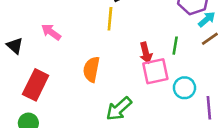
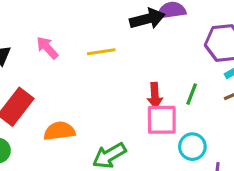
yellow line: (110, 19) -> (101, 52), moved, turned 65
orange semicircle: (91, 69) -> (59, 131), moved, turned 60

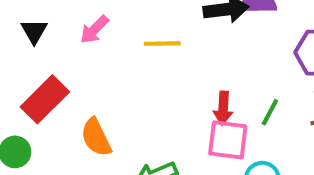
pink arrow: (47, 48) -> (94, 30), turned -100
orange semicircle: (59, 131) -> (96, 137), turned -116

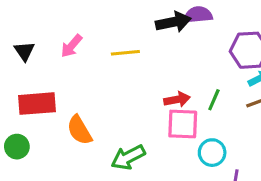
red rectangle: (45, 99) -> (37, 104), turned 45
red arrow: (223, 108) -> (177, 99), turned -100

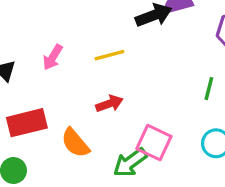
red arrow: (177, 99) -> (109, 104), moved
pink square: (183, 124) -> (154, 143), moved, turned 32

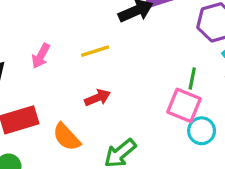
pink square: (154, 143) -> (184, 105), moved

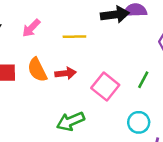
pink square: (184, 105) -> (105, 87), moved
orange semicircle: (66, 137) -> (37, 70), moved

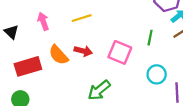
pink arrow: (31, 28) -> (43, 21), turned 132
red arrow: (66, 73) -> (83, 51), turned 36

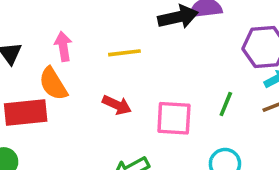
pink square: (120, 52) -> (174, 118), turned -30
orange semicircle: (59, 55) -> (53, 84), moved

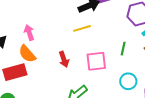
yellow line: (124, 53) -> (82, 28), moved
red arrow: (117, 105) -> (64, 59), turned 56

